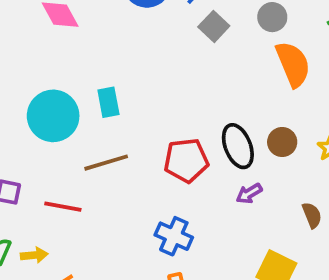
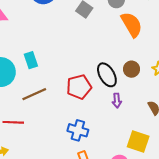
purple arrow: (249, 193) -> (117, 101), turned -56

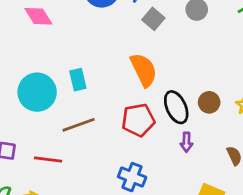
orange semicircle: (132, 25) -> (144, 70), moved

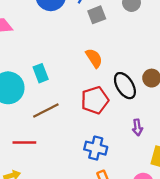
gray square: (153, 19) -> (97, 15), turned 36
orange semicircle: (144, 70) -> (94, 58), size x0.7
purple arrow: (186, 142) -> (137, 127), moved

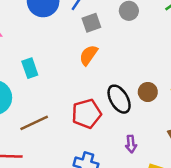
orange semicircle: (94, 58) -> (88, 55), moved, turned -114
cyan rectangle: (41, 73) -> (30, 68), moved

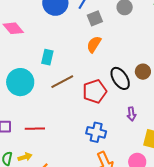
cyan rectangle: (30, 68) -> (47, 57), turned 35
brown line: (34, 123) -> (62, 82), moved

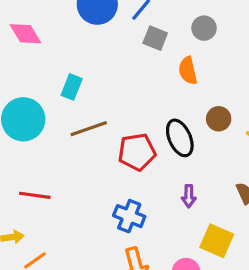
gray square: (95, 18) -> (155, 38), turned 35
orange semicircle: (94, 44) -> (188, 71), moved, turned -54
brown circle: (143, 72) -> (219, 119), moved

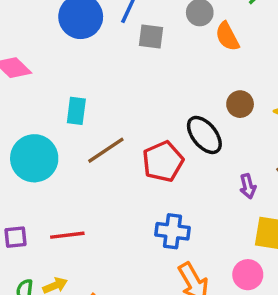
orange semicircle: (188, 71) -> (227, 36), moved
purple arrow: (189, 196) -> (248, 186), moved

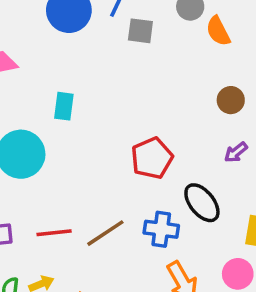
black ellipse: (204, 135) -> (202, 203), moved
brown line: (106, 150) -> (105, 233), moved
purple arrow: (248, 186) -> (236, 152), moved, turned 65

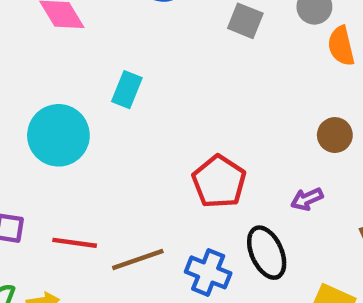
purple arrow: (236, 152) -> (307, 199), moved
red pentagon: (152, 158) -> (219, 182), turned -30

